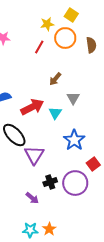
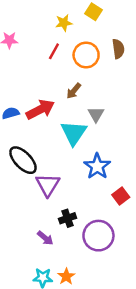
orange circle: (65, 38) -> (86, 55), moved
red arrow: (32, 107) -> (40, 109), moved
cyan triangle: (55, 113) -> (74, 133), size x1.6
purple circle: (75, 183) -> (98, 236), moved

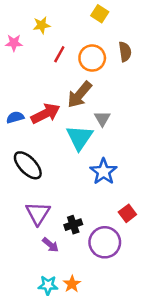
yellow star: (64, 23) -> (42, 25), moved
brown arrow: (74, 91) -> (80, 95), size x1.6
purple triangle: (48, 185) -> (38, 213), moved
red square: (121, 196) -> (127, 213), moved

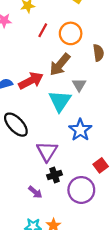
brown semicircle: (125, 52) -> (98, 53), moved
purple triangle: (38, 213) -> (47, 151), moved

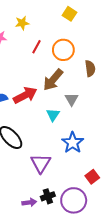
cyan triangle: (60, 101) -> (53, 115), size x0.6
black cross: (55, 175) -> (48, 196), moved
purple arrow: (35, 192) -> (29, 202), turned -48

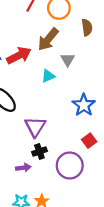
cyan triangle: (53, 115) -> (48, 76), turned 32
blue star: (73, 143) -> (84, 105), moved
black cross: (48, 196) -> (39, 151), moved

